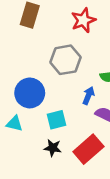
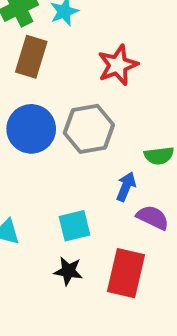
blue circle: (30, 93) -> (31, 129), moved
red rectangle: (88, 149) -> (126, 273), turned -36

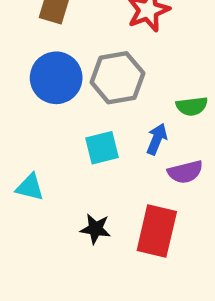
purple semicircle: (153, 217) -> (185, 172), turned 140
cyan square: (74, 226) -> (102, 148), moved

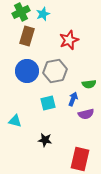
red rectangle: (157, 231) -> (80, 159), moved

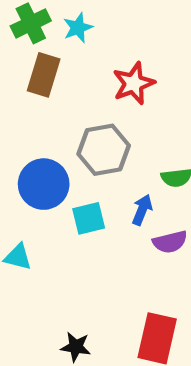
blue circle: (27, 71) -> (44, 184), moved
black star: (45, 140) -> (76, 347), moved

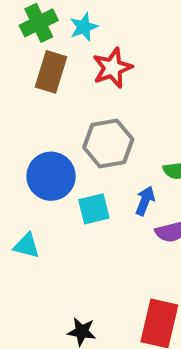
red star: (134, 83) -> (112, 68), moved

